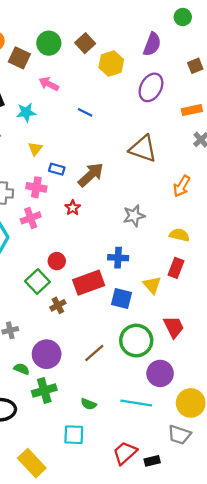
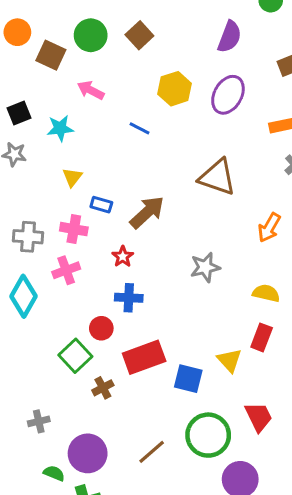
yellow hexagon: (111, 64) -> (175, 89), moved
blue cross: (118, 258) -> (129, 298), moved

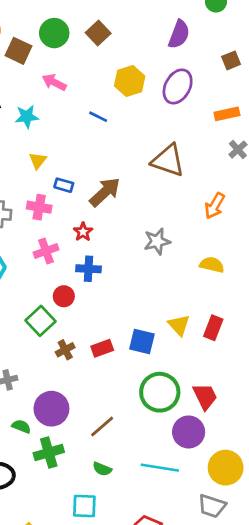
pink cross: (66, 270) -> (46, 251), moved
red rectangle: (262, 337) -> (213, 328), moved
red rectangle: (144, 357) -> (102, 348), moved, size x0.6
red trapezoid: (259, 417) -> (205, 396), moved
brown line: (152, 452) -> (102, 426), moved

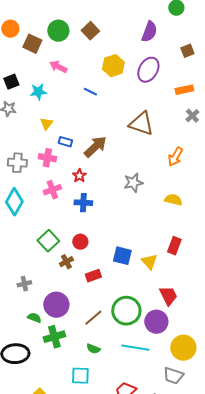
red circle: (64, 296) -> (80, 242), moved
yellow triangle: (179, 325) -> (149, 262), moved
red rectangle: (102, 348) -> (93, 276), moved
green circle: (160, 392) -> (126, 311), moved

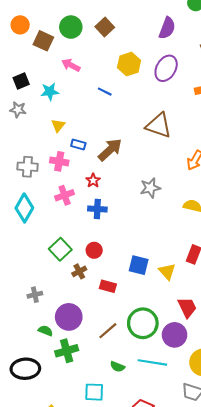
red rectangle: (93, 276) -> (108, 286), turned 35
green semicircle: (93, 349) -> (117, 367), moved

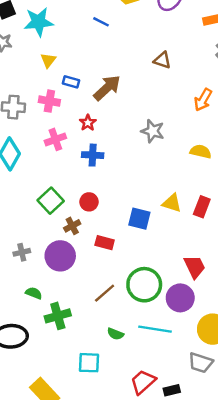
cyan star: (50, 92) -> (39, 22), size x1.4
brown triangle: (159, 125) -> (162, 60), size x0.6
gray star: (150, 188) -> (153, 131), turned 30
yellow triangle: (167, 271) -> (172, 203), moved, turned -30
purple circle: (69, 317) -> (60, 256), moved

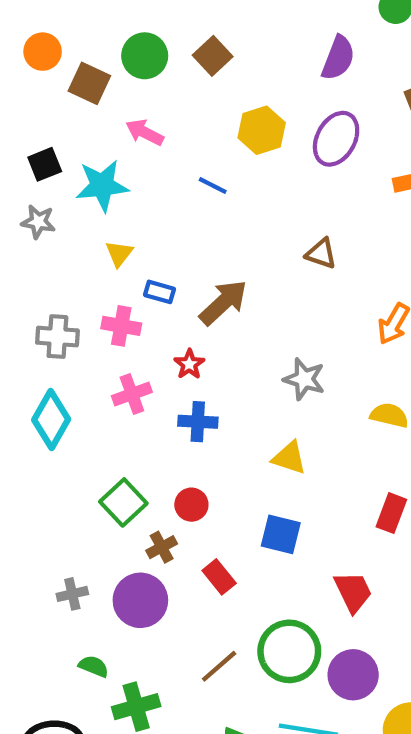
yellow triangle: (172, 203) -> (289, 458), moved
red rectangle: (105, 243) -> (219, 577), turned 36
red trapezoid: (195, 267) -> (353, 592), moved

